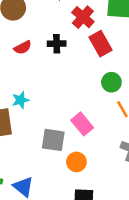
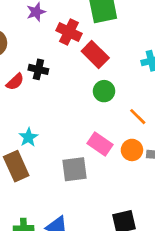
black cross: (57, 44) -> (38, 69), moved, turned 30
green circle: (111, 82) -> (104, 91), moved
orange circle: (76, 162) -> (132, 150), moved

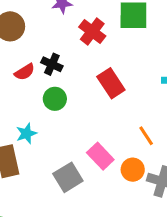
red rectangle: (95, 54) -> (111, 83), moved
green circle: (104, 91) -> (55, 99), moved
gray square: (75, 169) -> (68, 177), turned -36

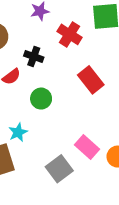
black cross: (52, 64) -> (34, 57), moved

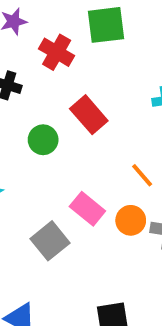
green circle: (41, 99) -> (43, 140), moved

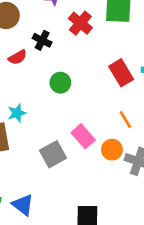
red rectangle: (89, 115) -> (121, 73), moved

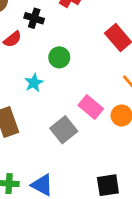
cyan star: (17, 113) -> (34, 83), moved

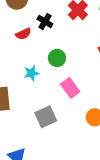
pink rectangle: (91, 107) -> (70, 88), moved

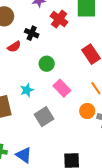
cyan star: (31, 73) -> (27, 90), moved

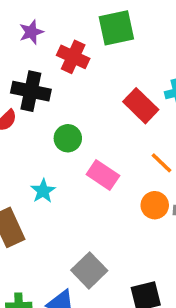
black cross: (32, 33) -> (31, 91), size x1.5
gray square: (44, 117) -> (89, 270), moved

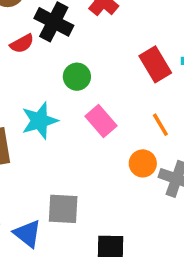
cyan star: (43, 191) -> (40, 121), size x1.5
gray square: (89, 270) -> (63, 209), turned 32

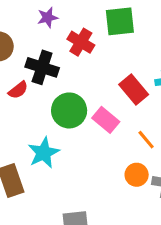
green circle: (77, 77) -> (69, 110), size x1.5
pink rectangle: (101, 121) -> (106, 120), moved

